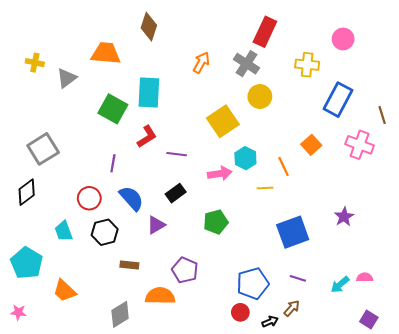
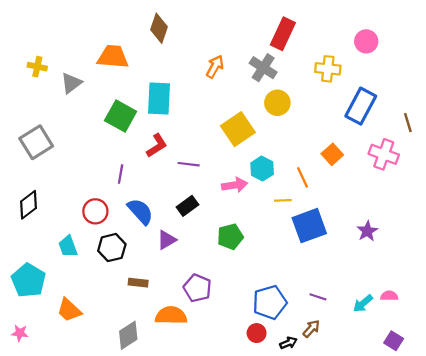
gray square: (43, 149) -> (36, 142), moved
blue square: (293, 232) -> (309, 226), moved

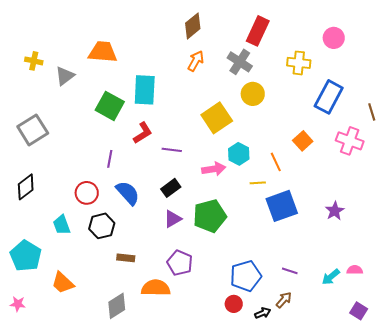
brown diamond: (159, 28) -> (193, 26), moved, turned 32
green pentagon: (230, 237) -> (210, 216), size x1.4
purple triangle: (167, 240) -> (173, 219), moved

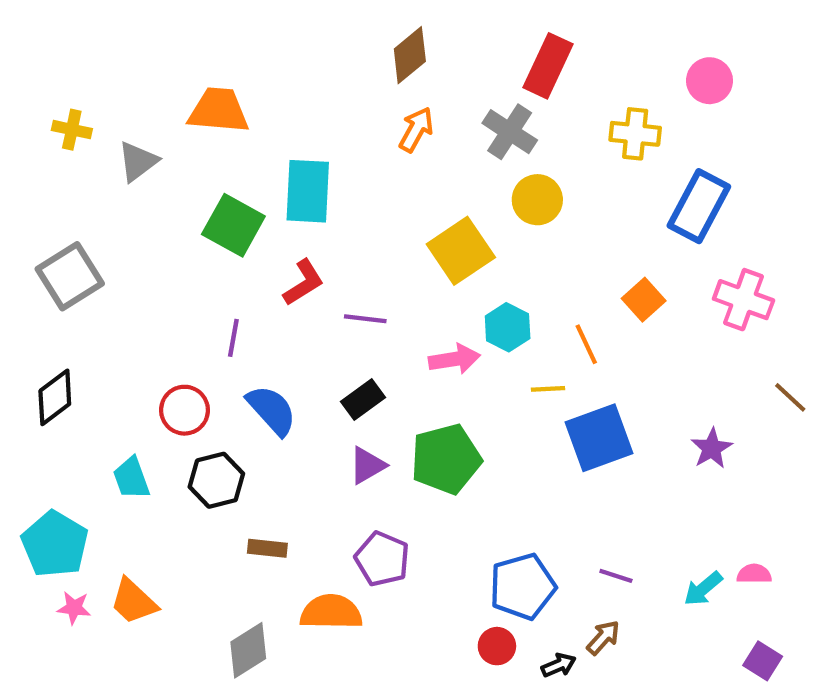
brown line: (372, 112) -> (790, 397), moved, turned -30
pink star: (18, 304) -> (74, 608), moved

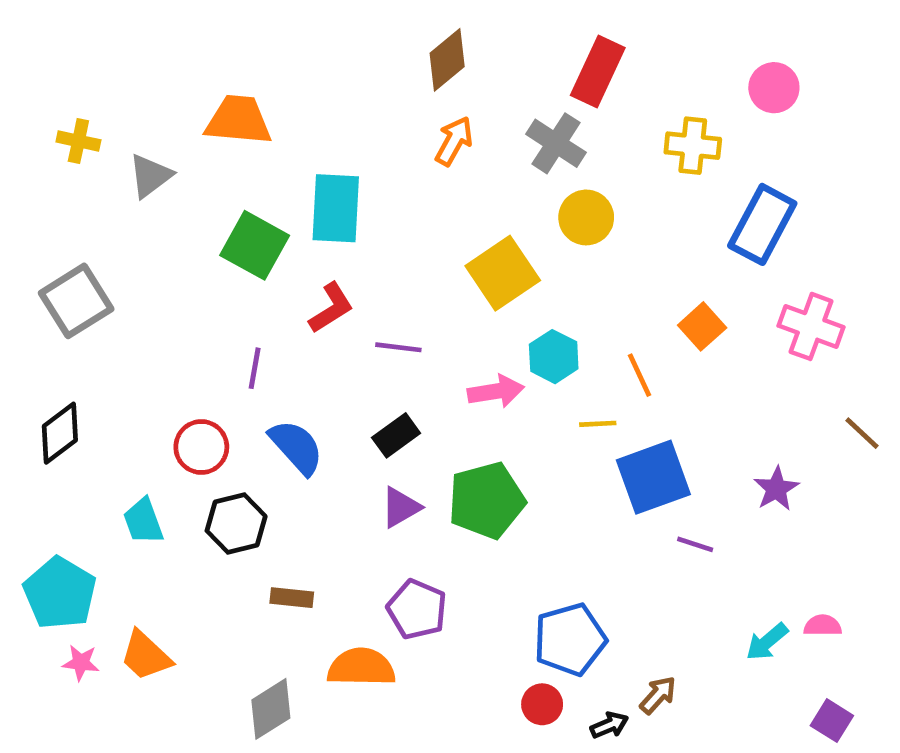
purple line: (616, 576) -> (695, 544), moved

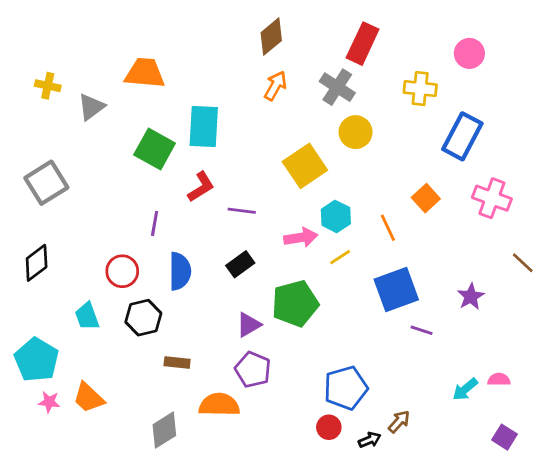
yellow line: (598, 424) -> (340, 257), moved, turned -30
blue semicircle: (296, 447) -> (180, 271), turned 42
purple triangle: (401, 507) -> (249, 325), moved

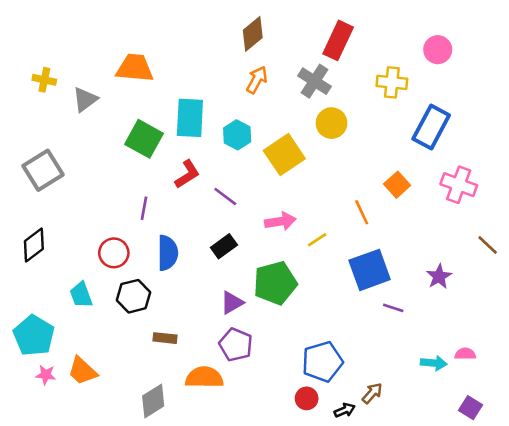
purple line: (242, 211) -> (225, 196), turned 30
cyan hexagon: (336, 216) -> (237, 135), moved
cyan arrow: (465, 389) -> (434, 363), turned -135

